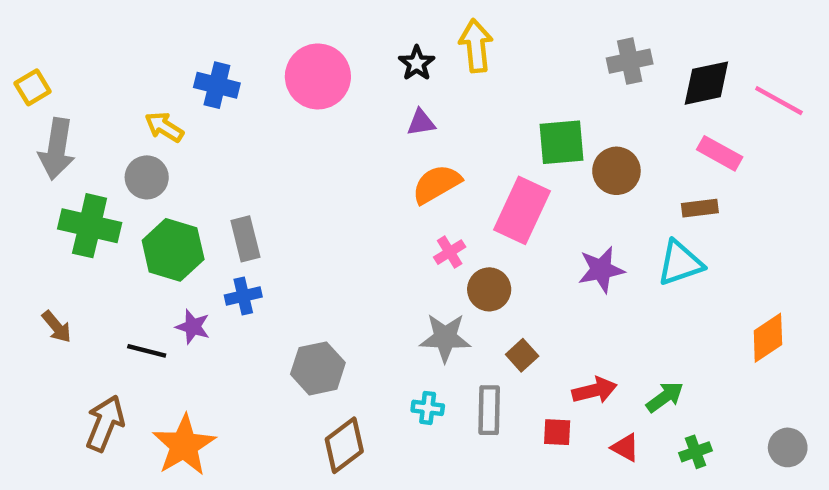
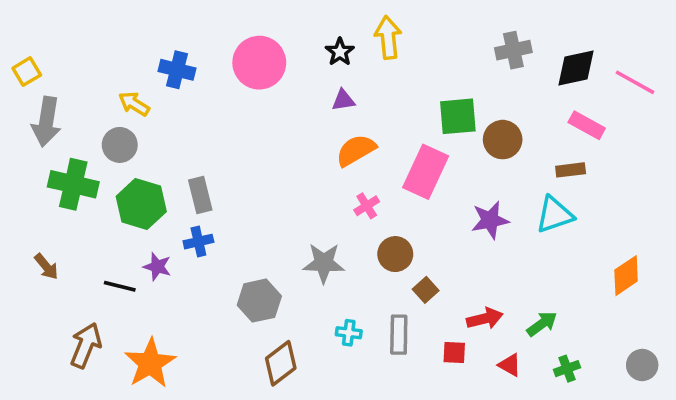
brown circle: (489, 289) -> (395, 254), moved
gray star: (445, 338) -> (324, 263), moved

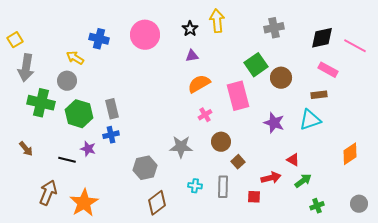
gray cross: (513, 50) -> (274, 28), moved
green square: (458, 116) -> (256, 65), turned -30
pink rectangle: (426, 172) -> (238, 96), turned -40
purple star: (490, 220) -> (274, 123), turned 30
red triangle: (510, 365) -> (293, 160), moved

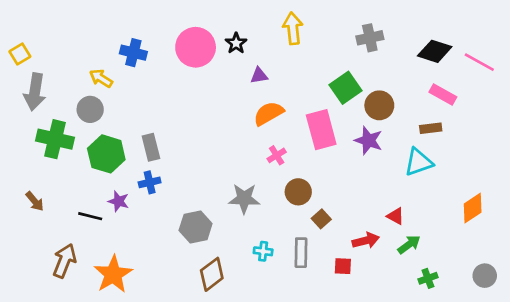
black star: (190, 29) -> (236, 43), moved
black diamond: (322, 38) -> (435, 51), turned 30
purple star: (274, 123) -> (369, 140), moved

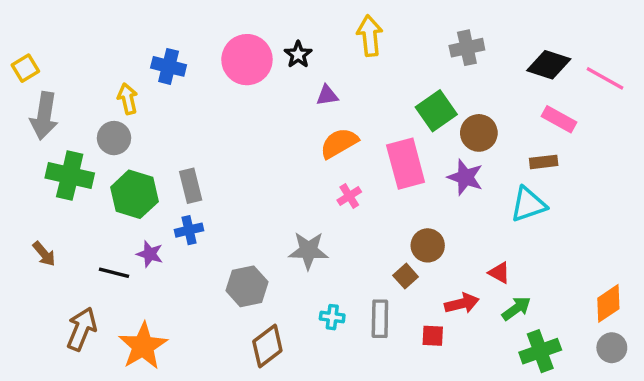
yellow arrow: (101, 78) -> (128, 99), turned 45
brown circle: (298, 192) -> (428, 245), moved
orange diamond: (473, 208) -> (608, 303), moved
green cross: (428, 278) -> (540, 351), size x1.6

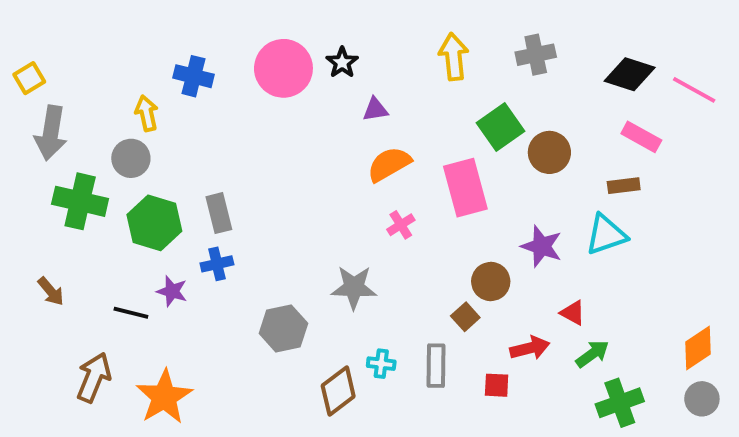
yellow arrow: (370, 36) -> (454, 57), moved
purple star: (465, 177) -> (542, 246), moved
brown diamond: (267, 346) -> (338, 391), moved

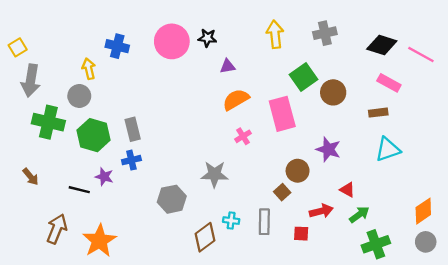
black star: (342, 62) -> (207, 38), turned -30
cyan triangle: (606, 235) -> (388, 149), moved

